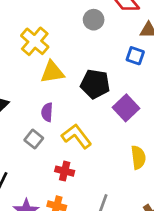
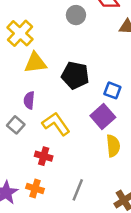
blue square: (135, 56) -> (112, 90), moved
purple square: (126, 108) -> (103, 117), moved

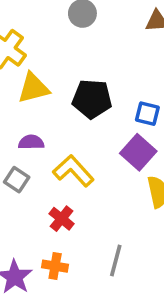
purple semicircle: (29, 100) -> (31, 142), turned 90
red cross: (44, 156) -> (62, 219), turned 30

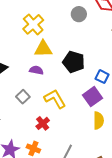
purple semicircle: (31, 142) -> (36, 70), moved

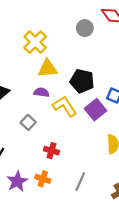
purple square: (92, 97) -> (95, 110), moved
yellow L-shape: (55, 99) -> (65, 106), moved
red cross: (43, 123) -> (51, 151), turned -32

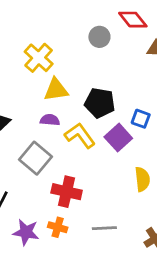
gray square: (28, 122) -> (35, 158), size x1.6
red cross: (51, 151) -> (67, 192), size x1.5
purple star: (17, 181) -> (26, 232), turned -30
gray line: (80, 182) -> (104, 228), turned 66

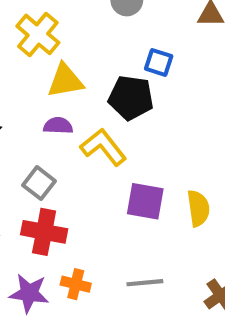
blue square: (141, 119) -> (159, 62), moved
purple square: (118, 138) -> (145, 201), moved, turned -36
gray square: (35, 158) -> (39, 183), size x0.7
red cross: (67, 192) -> (44, 232), moved

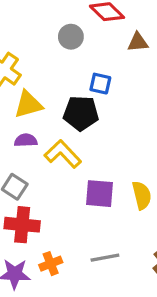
orange cross: (76, 284) -> (51, 264), turned -30

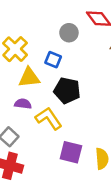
blue square: (100, 84) -> (53, 60), moved

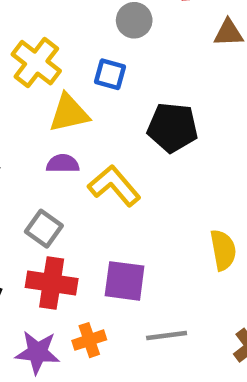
black pentagon: (67, 90) -> (172, 128), moved
purple square: (71, 152) -> (125, 281), moved

